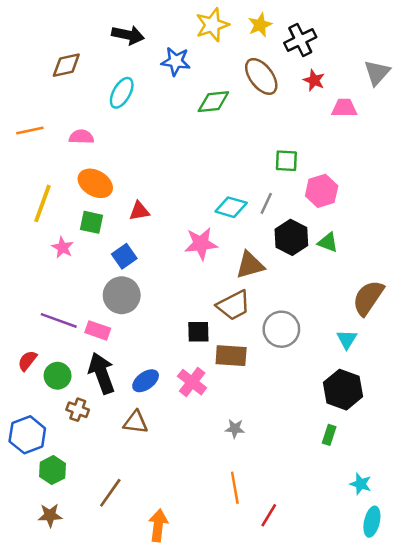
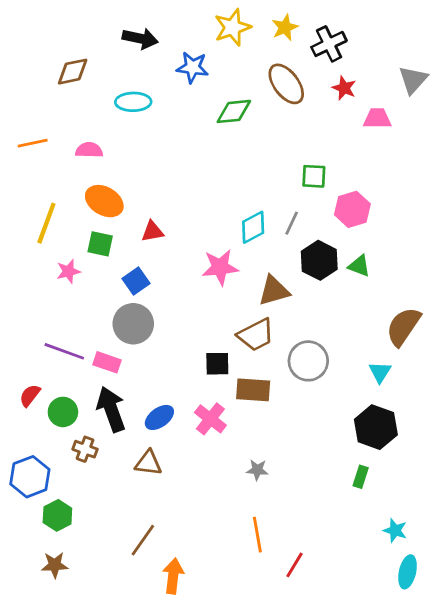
cyan ellipse: (122, 93) -> (133, 102), turned 60
cyan diamond: (231, 207) -> (253, 227), turned -44
pink star: (63, 247) -> (68, 271), turned 30
brown line: (110, 493) -> (143, 540), moved

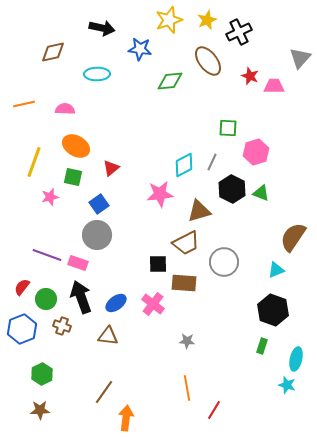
red star: (344, 88) -> (250, 76), moved
red triangle: (153, 231) -> (111, 168), turned -30
cyan triangle: (380, 372) -> (276, 270), turned 36
blue hexagon: (30, 477) -> (22, 329), moved
cyan ellipse: (408, 572) -> (296, 359), moved

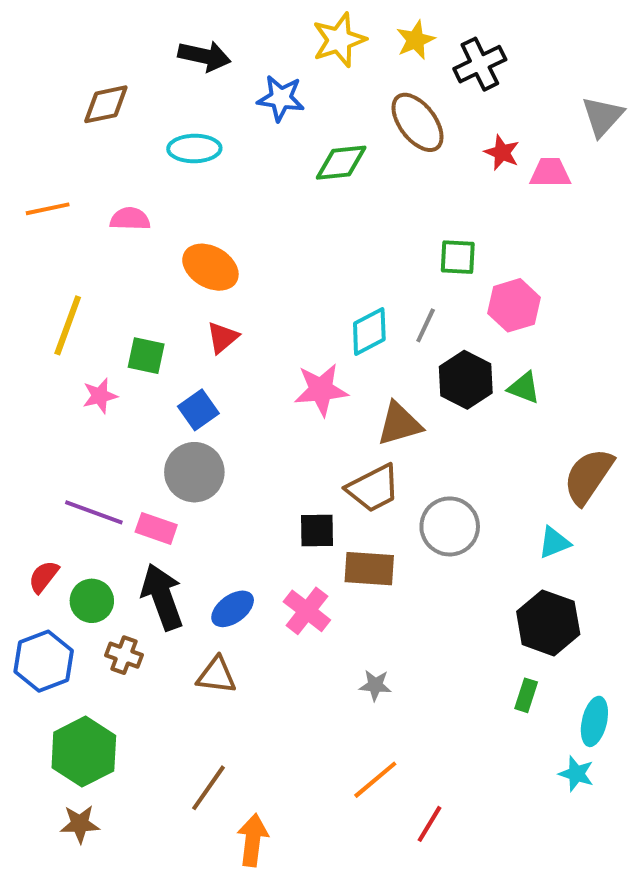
orange ellipse: (76, 146) -> (210, 267), moved
green hexagon: (42, 374) -> (84, 752), size x1.5
orange line: (187, 388) -> (375, 780), turned 60

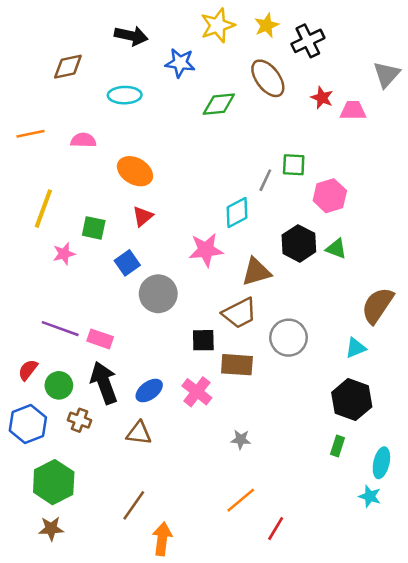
gray line: (426, 325) -> (265, 180), moved
gray circle: (194, 472) -> (158, 294), moved

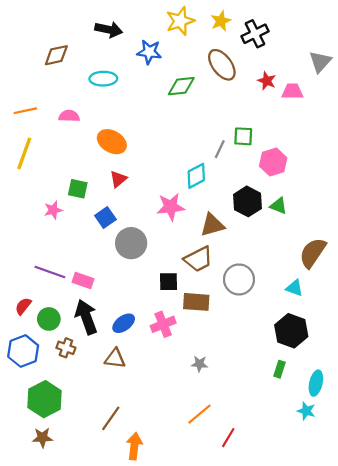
yellow line: (43, 209) -> (24, 153), moved
cyan triangle: (356, 348) -> (295, 288), turned 42
pink cross: (197, 392) -> (163, 324), turned 30

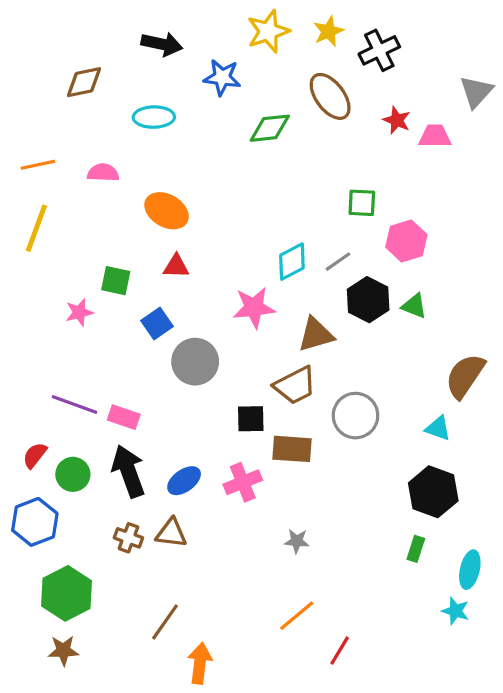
gray line: (220, 149) -> (338, 262), moved, turned 30
red triangle: (118, 179) -> (176, 266), turned 42
brown cross: (66, 348) -> (128, 538), moved

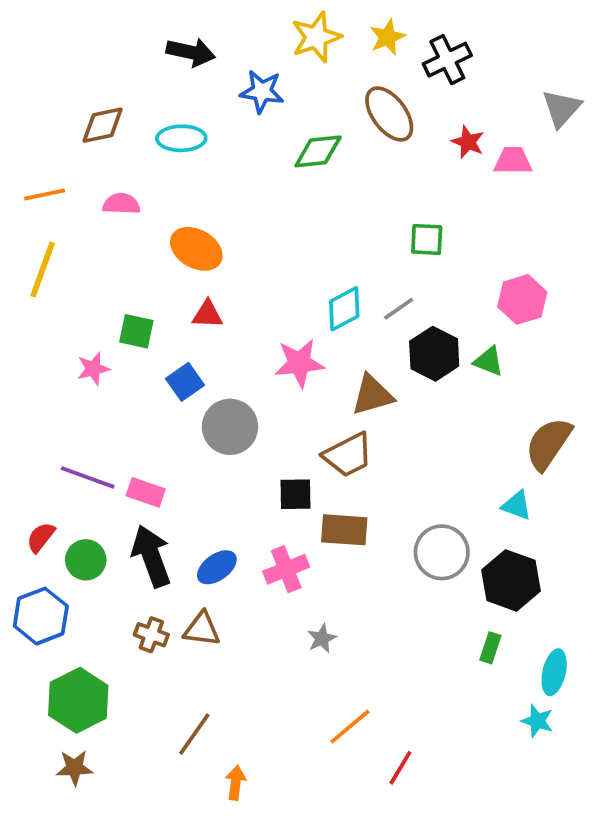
brown diamond: (84, 82) -> (103, 125), moved
pink hexagon: (406, 241) -> (522, 299), moved
gray circle: (356, 416) -> (442, 552), moved
gray star: (297, 541) -> (322, 638), moved, turned -30
orange arrow: (200, 663) -> (236, 783), size x0.7

